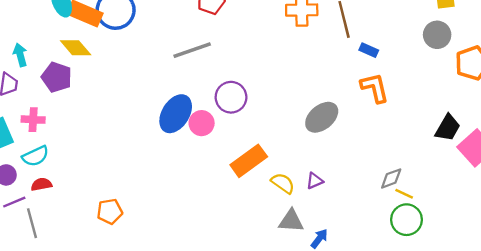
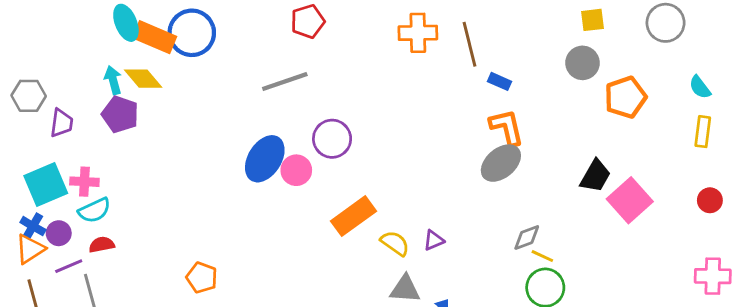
cyan arrow: (20, 55) -> (113, 80), moved
gray ellipse: (322, 117) -> (501, 163), moved
pink cross: (33, 120) -> (84, 182), moved
orange pentagon: (110, 211) -> (202, 278), moved, turned 30

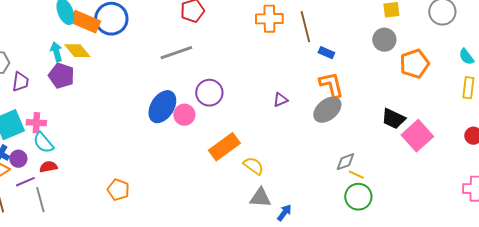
black trapezoid: (595, 176) -> (393, 119), turned 85
cyan semicircle: (94, 210) -> (43, 143), turned 75
purple triangle: (434, 240) -> (280, 100), moved

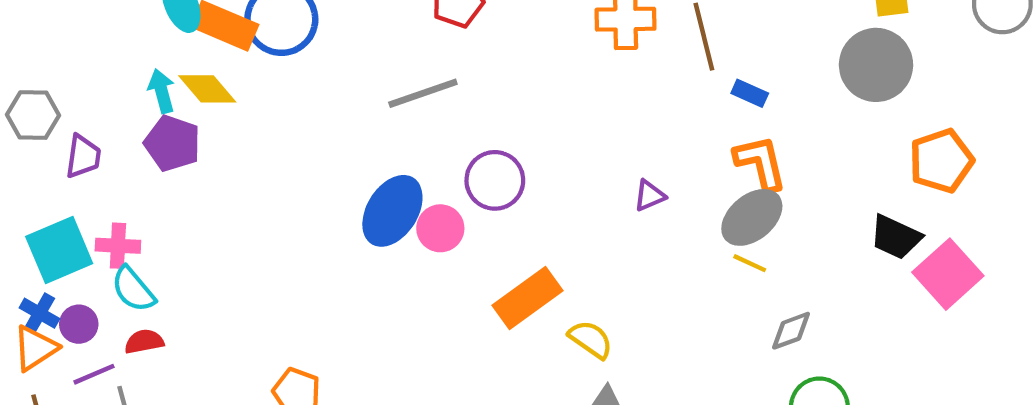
gray circle: (384, 40) -> (876, 65), size x1.4
orange pentagon: (414, 64) -> (941, 161), moved
yellow line: (356, 175) -> (750, 263), moved

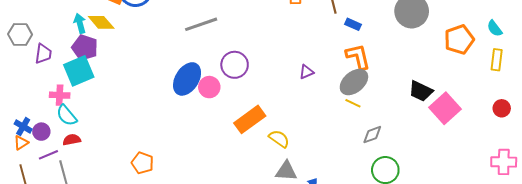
orange pentagon: (941, 161) -> (459, 40), moved
cyan square: (59, 250) -> (79, 71), moved
orange triangle: (35, 348) -> (21, 143), size x0.7

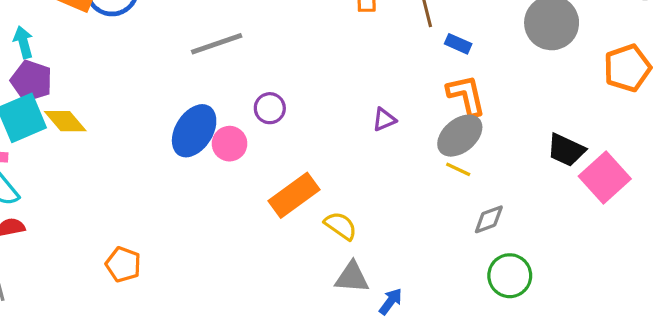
yellow diamond: (101, 22) -> (65, 121), moved
purple circle: (235, 65) -> (270, 108), size x0.7

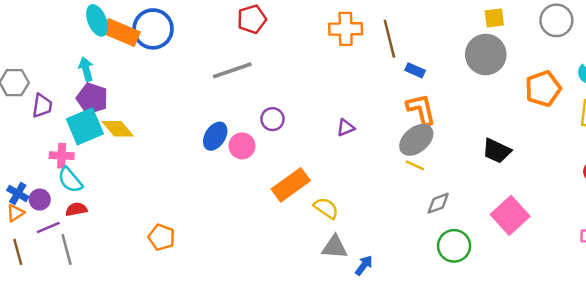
purple triangle: (384, 119) -> (346, 128), moved
blue ellipse: (194, 131) -> (215, 136), size x0.7
pink square: (605, 177) -> (510, 215), moved

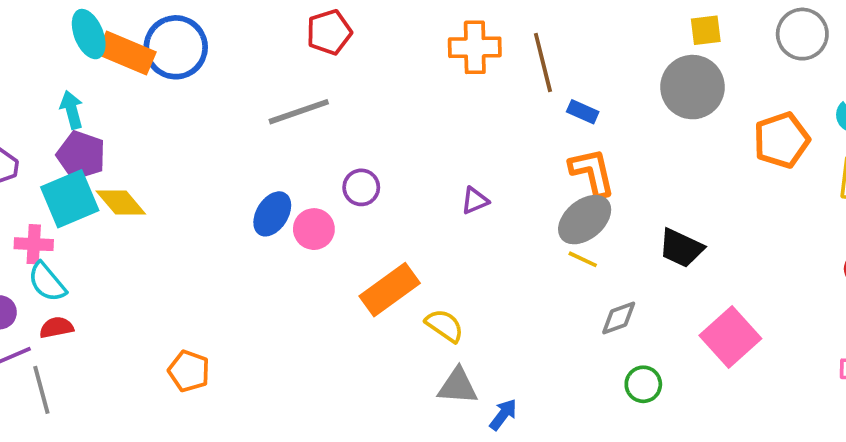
black trapezoid: (497, 151) -> (681, 248), moved
green circle: (454, 246) -> (643, 384), size x0.7

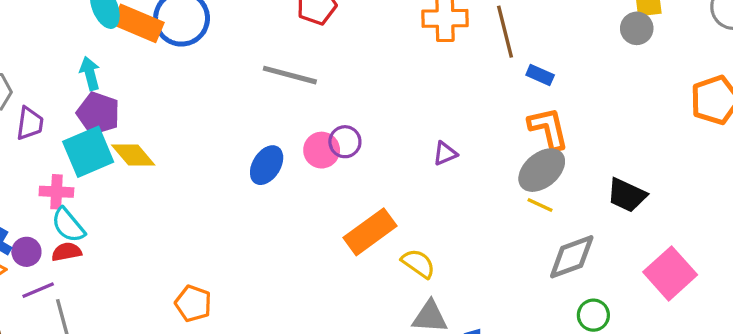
gray circle: (693, 87) -> (637, 28), moved, size x0.6
gray line: (299, 112) -> (290, 75), turned 34
pink circle: (314, 229) -> (322, 150), moved
gray diamond: (619, 318) -> (572, 257), size x1.5
red semicircle: (56, 327) -> (66, 252), moved

